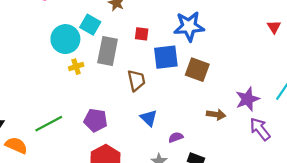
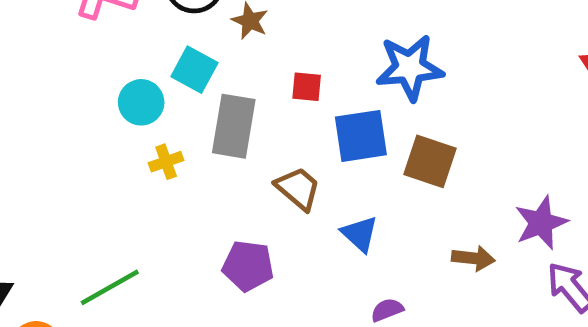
cyan circle: (65, 39) -> (141, 102), size x0.7
brown trapezoid: (136, 80) -> (298, 188), turned -35
blue triangle: (149, 118) -> (360, 234), moved
purple pentagon: (96, 120) -> (248, 266), moved

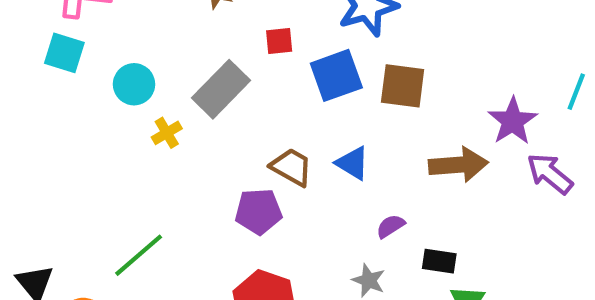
cyan square: (194, 70) -> (64, 53), moved
gray rectangle: (234, 126) -> (221, 89), turned 46
brown trapezoid: (298, 188) -> (292, 167), moved
brown arrow: (473, 258) -> (458, 165), size x1.5

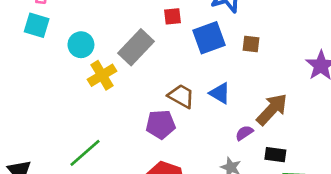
brown square: (403, 86) -> (251, 44), size x0.6
yellow cross: (167, 133) -> (102, 75), size x1.5
brown arrow: (458, 165) -> (272, 109), moved, turned -42

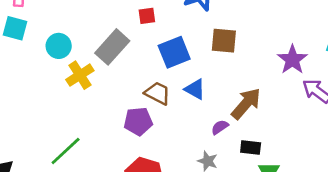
blue square: (209, 38) -> (174, 52), moved
brown square: (251, 44) -> (224, 41), size x1.5

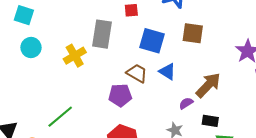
cyan circle: (59, 46) -> (31, 48), moved
gray rectangle: (112, 47) -> (102, 34), turned -36
blue square: (174, 52) -> (152, 41), turned 35

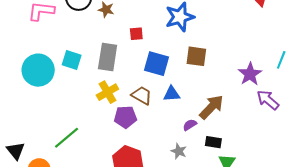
cyan square: (24, 15) -> (72, 60), moved
cyan circle: (31, 48) -> (38, 70), size x1.6
yellow cross: (75, 56) -> (107, 92), moved
blue triangle: (167, 72) -> (172, 94), turned -36

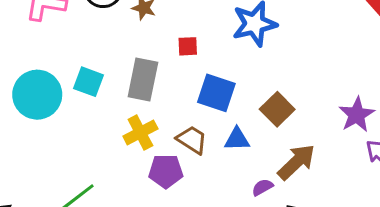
brown square: (196, 56) -> (277, 109), moved, turned 35

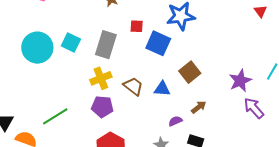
blue square: (216, 93) -> (158, 43), moved
brown arrow: (296, 162) -> (199, 107), size x0.6
purple pentagon: (166, 171) -> (102, 107), moved

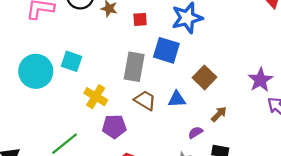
red square: (137, 26) -> (140, 19), moved
gray rectangle: (106, 45) -> (134, 67), moved
yellow cross: (101, 78) -> (96, 97), moved, turned -30

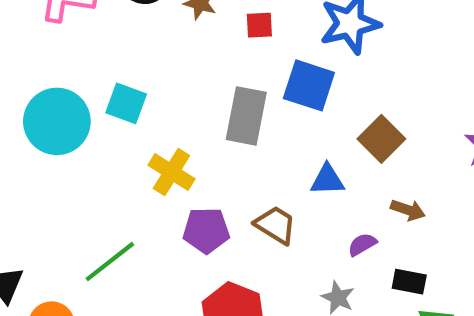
brown trapezoid: (145, 100) -> (276, 225), moved
brown arrow: (219, 114) -> (408, 210), turned 63

